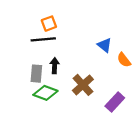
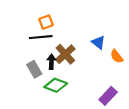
gray rectangle: (36, 74) -> (34, 69), turned -35
brown cross: (83, 85) -> (65, 54), moved
green diamond: (45, 93) -> (56, 85), moved

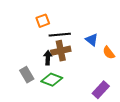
black line: (41, 37) -> (60, 35), moved
brown cross: (65, 54) -> (61, 51), turned 30
gray rectangle: (34, 69) -> (27, 75), moved

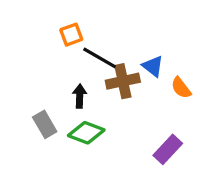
black line: (60, 35) -> (100, 58), turned 35
brown cross: (61, 51) -> (123, 81), moved

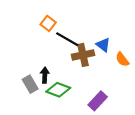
orange square: (71, 35) -> (48, 23), turned -32
black arrow: (80, 96) -> (45, 75), moved
purple rectangle: (168, 149) -> (98, 101), moved

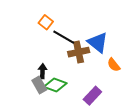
blue triangle: (103, 45) -> (98, 42), size x1.5
orange semicircle: (122, 59) -> (114, 65), moved
gray rectangle: (30, 84) -> (39, 85), moved

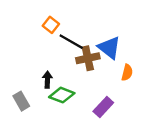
orange semicircle: (114, 65) -> (127, 73), turned -128
gray rectangle: (39, 85) -> (21, 101), moved

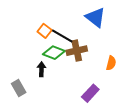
orange square: (51, 25) -> (45, 31), moved
blue triangle: (109, 48) -> (95, 17), moved
green diamond: (62, 95) -> (54, 53), moved

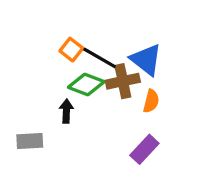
blue triangle: (95, 17) -> (146, 60), moved
orange semicircle: (111, 63) -> (151, 101), moved
gray rectangle: (19, 88) -> (30, 141), turned -63

